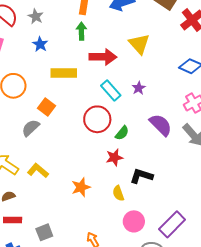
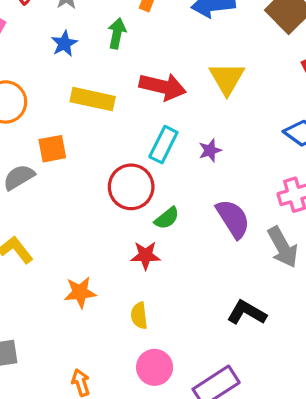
green arrow: (81, 31) -> (117, 33), moved
cyan rectangle: (111, 91) -> (163, 145), turned 55
orange square: (47, 107) -> (52, 149), turned 30
black L-shape: (141, 176) -> (247, 313), moved

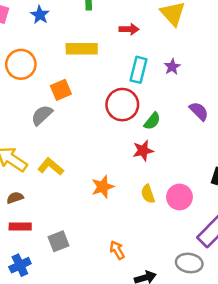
blue star: (64, 44) -> (40, 15), moved
red arrow: (163, 87) -> (129, 29), size x0.6
purple semicircle: (233, 219) -> (199, 111), size x0.7
pink circle: (155, 367) -> (179, 197), moved

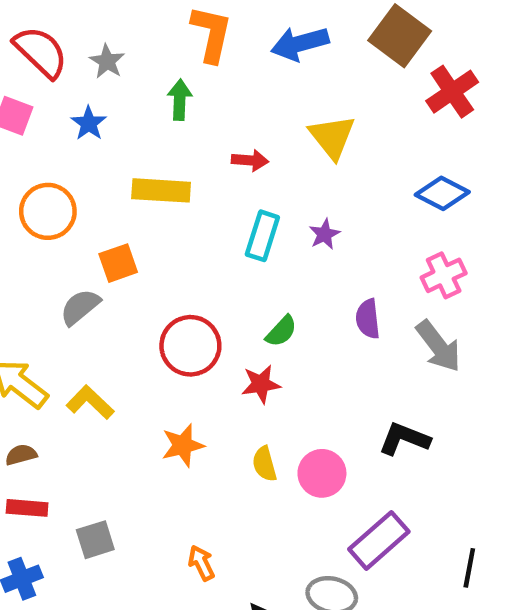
red circle: (122, 105) -> (190, 346), moved
purple semicircle: (199, 111) -> (368, 319), turned -145

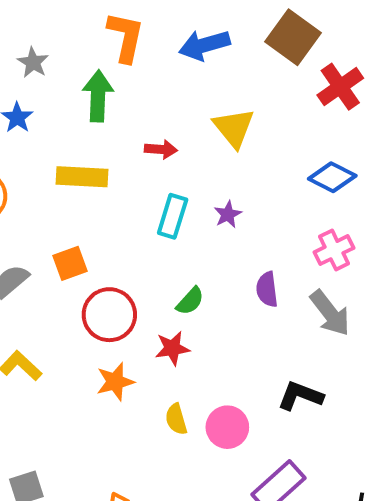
green arrow: (180, 100) -> (98, 96), size x1.4
orange square: (118, 263) -> (70, 263), moved
orange star: (183, 445) -> (115, 382), moved

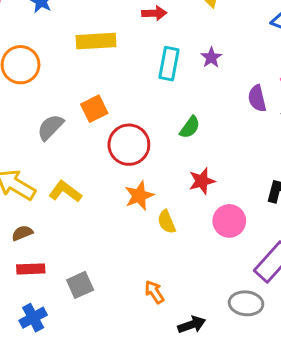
purple semicircle: (267, 289) -> (257, 98), moved
red star: (172, 348) -> (202, 181), moved
yellow semicircle: (176, 419) -> (167, 222), moved

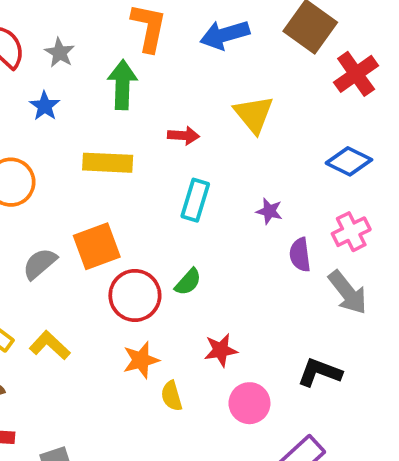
purple star: (211, 57) -> (269, 211), moved, turned -30
orange square: (94, 109) -> (97, 246), size x1.4
green semicircle: (190, 127) -> (188, 282), moved

